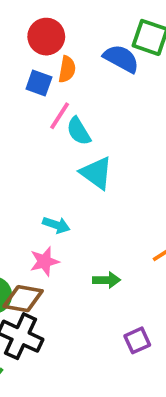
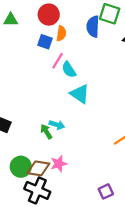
blue semicircle: (121, 59) -> (93, 27), turned -115
pink star: (44, 261) -> (59, 164), moved
green arrow: (107, 280) -> (46, 132), moved, turned -120

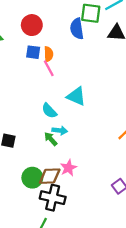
orange semicircle: (61, 33) -> (49, 54), moved
pink line: (58, 61) -> (49, 68), turned -49
cyan semicircle: (69, 70) -> (49, 111), moved

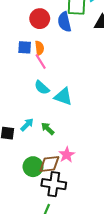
red circle: (32, 25) -> (40, 19), moved
cyan triangle: (76, 96) -> (63, 97), moved
cyan semicircle: (49, 111) -> (42, 88), moved
cyan arrow: (60, 131) -> (27, 125), moved, turned -48

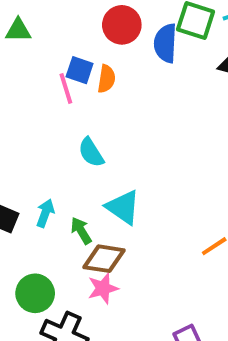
pink line: (41, 61) -> (66, 89), moved
cyan triangle: (63, 97) -> (123, 207), moved
cyan arrow: (27, 125) -> (45, 213), turned -40
brown diamond: (49, 164) -> (104, 259), moved

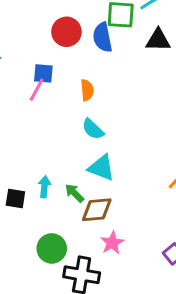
orange semicircle: (106, 79) -> (87, 90), moved
pink line: (66, 89) -> (37, 90), turned 60
cyan semicircle: (91, 152) -> (93, 129), moved
pink star: (103, 288) -> (112, 243), moved

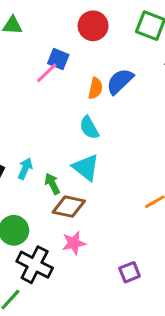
blue semicircle: (103, 37) -> (120, 81), moved, turned 40

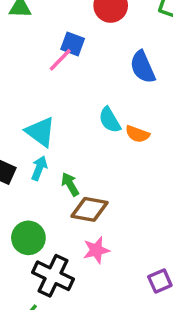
blue semicircle: (120, 81) -> (143, 67), turned -68
orange semicircle: (95, 88) -> (137, 134), moved, turned 100
cyan triangle: (86, 167) -> (40, 132), moved

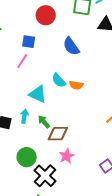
pink line: (60, 60) -> (22, 61), moved
cyan triangle: (40, 132) -> (38, 94), moved
black cross: (53, 276) -> (45, 176), turned 30

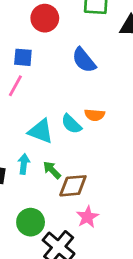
cyan semicircle: (59, 80) -> (71, 124), moved

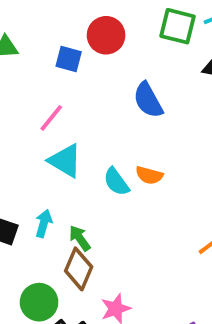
blue square: (23, 57) -> (69, 59), moved
cyan triangle: (41, 131) -> (65, 161), moved
brown diamond: (73, 186) -> (79, 269), moved, turned -72

